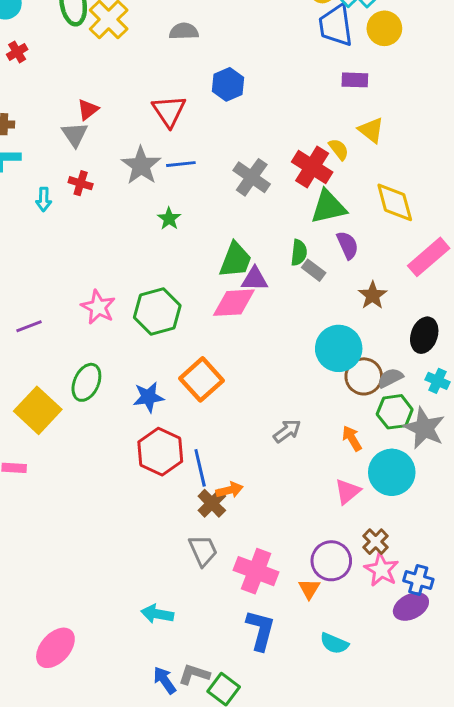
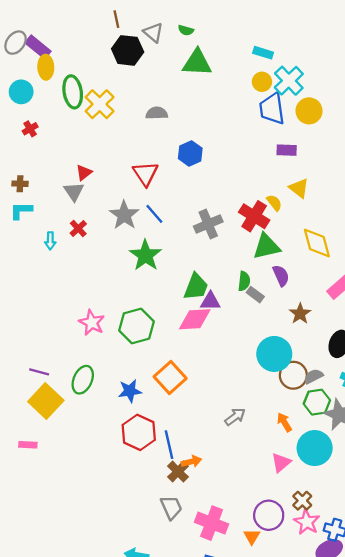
blue line: (181, 164) -> (154, 214), turned 55
gray cross: (252, 177) -> (208, 224), turned 32
red cross: (81, 183) -> (78, 228), turned 30
green star: (169, 219) -> (145, 255), size x1.8
purple line: (29, 326) -> (39, 372), moved, turned 36

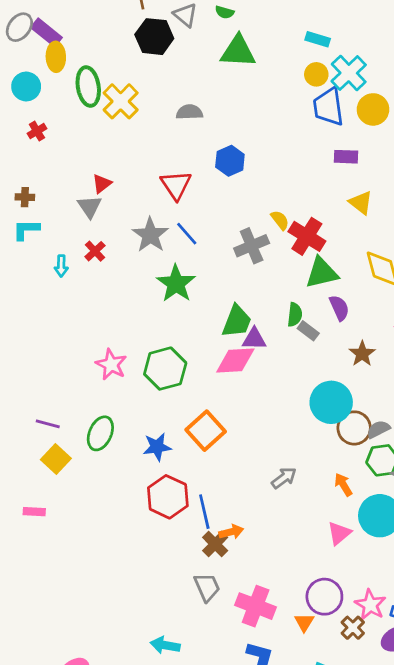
yellow semicircle: (274, 203) -> (280, 220), moved
yellow square: (46, 401) -> (56, 459), size x0.7
brown cross: (302, 501) -> (353, 628), moved

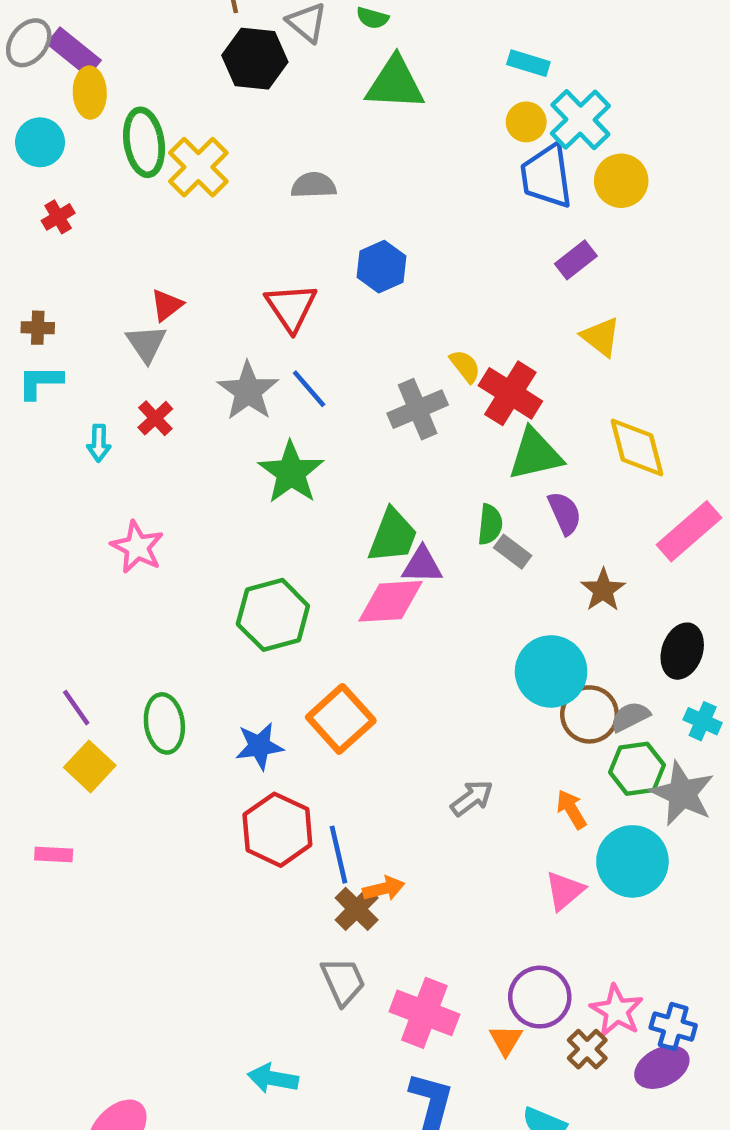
purple rectangle: (346, 157) -> (576, 260), turned -40
pink star: (111, 365) -> (137, 547), moved
purple line: (48, 424) -> (76, 708), turned 40
green ellipse: (100, 433) -> (164, 723), turned -32

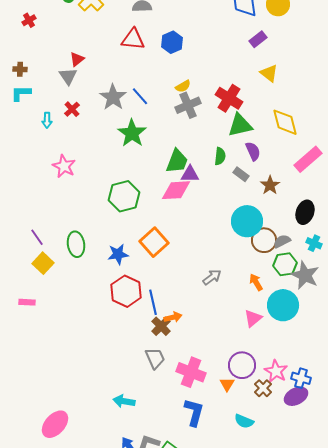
red triangle: (291, 307) -> (133, 39), moved, turned -50
yellow semicircle: (465, 366) -> (183, 86), moved, turned 98
gray rectangle: (513, 552) -> (241, 174), moved

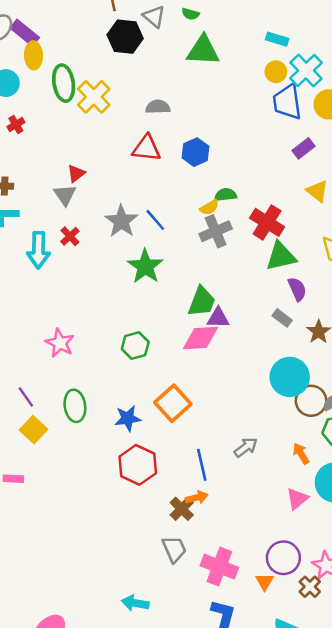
cyan arrow: (47, 120) -> (39, 250), size x1.8
green semicircle: (220, 156) -> (226, 195), moved, turned -102
pink star: (64, 166) -> (60, 343), moved
green hexagon: (124, 196) -> (135, 346), size x0.7
blue line: (153, 302) -> (202, 465), moved

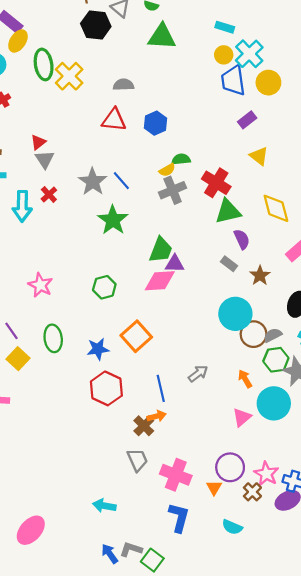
yellow ellipse: (33, 55) -> (18, 41), turned 35
red triangle: (76, 173) -> (38, 142), moved

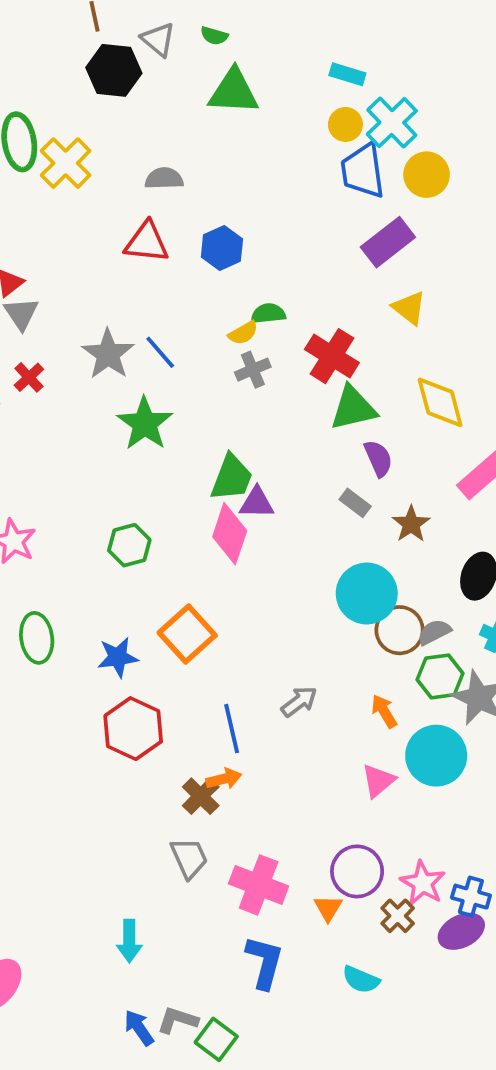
purple rectangle: (247, 120) -> (388, 242), size x1.5
gray cross: (173, 190) -> (253, 370), size x0.7
pink diamond: (160, 281) -> (230, 534), turned -68
cyan arrow: (104, 506) -> (129, 941), turned -100

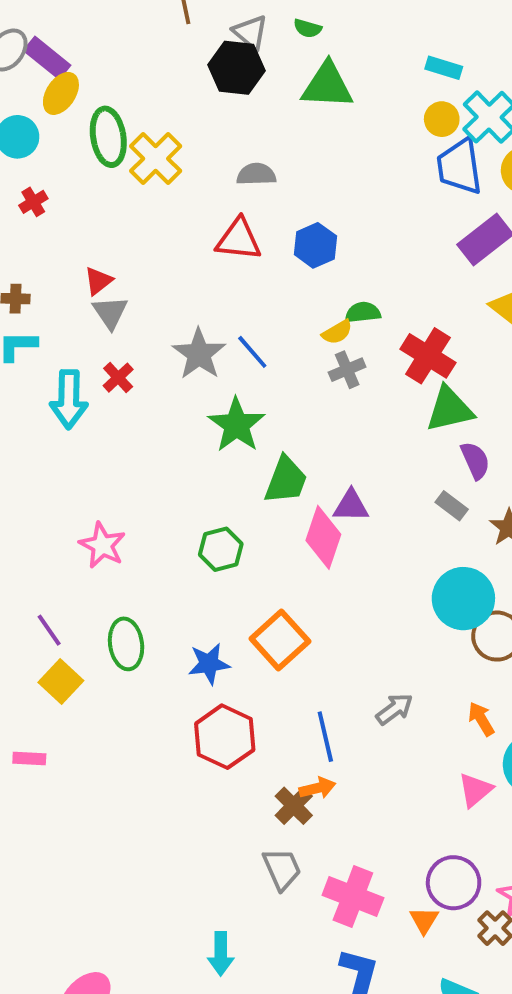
black hexagon: (114, 70) -> (237, 68), moved
green trapezoid: (232, 478) -> (286, 480), moved

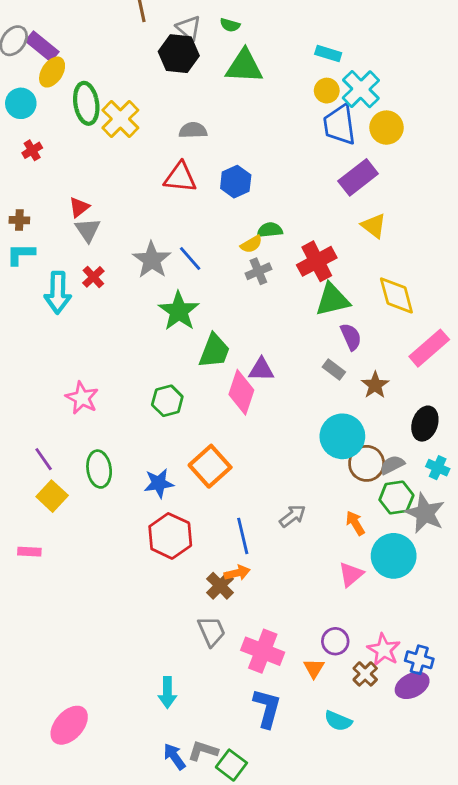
red cross: (428, 356) -> (317, 261), turned 30
purple circle: (454, 883) -> (335, 641), size x0.7

